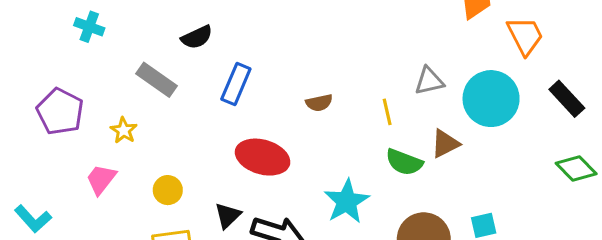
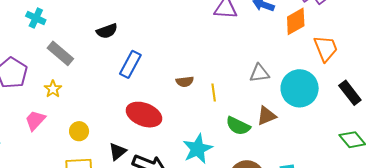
gray rectangle: (157, 80) -> (60, 53), moved
yellow line: (387, 112) -> (214, 93), moved

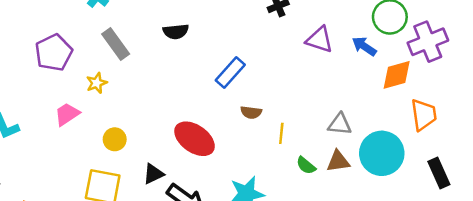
blue rectangle: (130, 64) -> (230, 72), moved
brown triangle: (266, 116) -> (338, 161), moved
green semicircle: (238, 126) -> (306, 165), moved, size x0.7

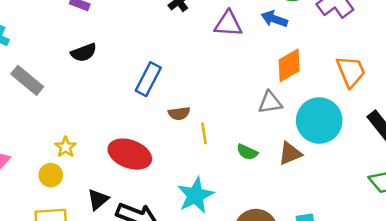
orange diamond: (397, 75) -> (289, 65), moved
yellow star: (97, 83) -> (66, 147), moved
yellow line: (281, 133) -> (204, 133), moved
brown triangle: (338, 161) -> (290, 153), moved

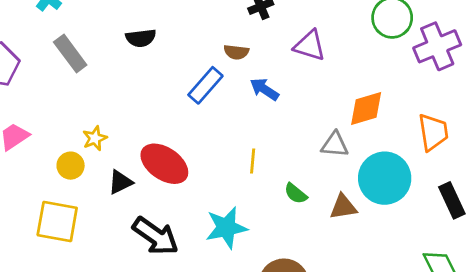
blue arrow: (274, 19) -> (264, 89), moved
brown semicircle: (179, 113) -> (236, 52), moved
black triangle: (98, 199) -> (120, 182), moved

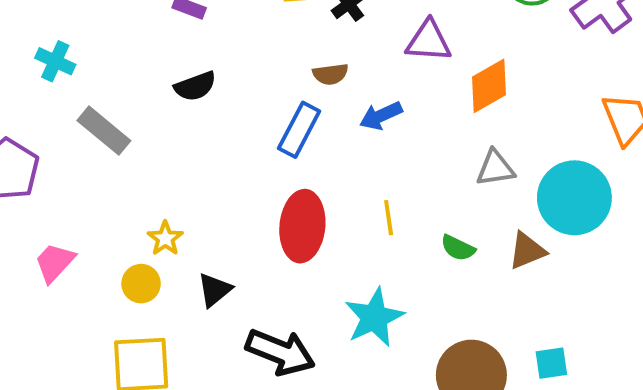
blue arrow: (264, 89) -> (381, 116), turned -44
orange diamond: (366, 109) -> (489, 86), moved
red ellipse: (164, 164) -> (302, 226), moved, turned 75

